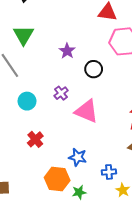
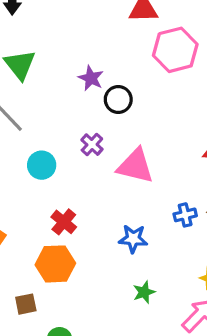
black circle: (94, 69) -> (118, 99), moved
blue cross: (109, 172) -> (185, 215), moved
orange hexagon: (57, 179) -> (55, 264), moved

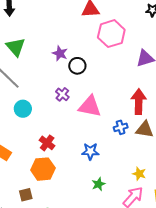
cyan circle: (42, 165) -> (23, 109), moved
blue cross: (185, 215) -> (121, 127), moved

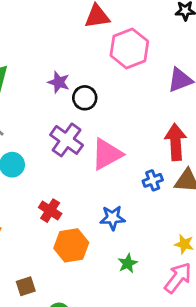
purple cross: (62, 94) -> (67, 140), size x1.6
pink triangle: (90, 106) -> (107, 154), turned -35
orange hexagon: (43, 169) -> (71, 245), moved

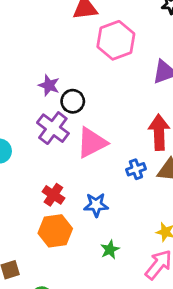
purple star: (59, 82) -> (49, 85), moved
black circle: (85, 98) -> (73, 101), moved
red cross: (50, 211) -> (53, 195), moved

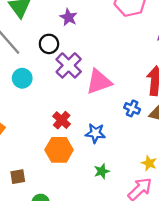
purple star: (49, 85) -> (69, 17), moved
black circle: (73, 101) -> (49, 44), moved
blue cross: (136, 169) -> (132, 108), turned 35

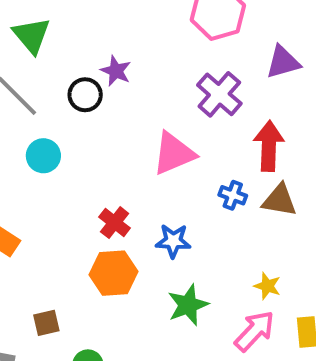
purple star: (69, 17) -> (116, 71), moved
purple cross: (69, 65) -> (219, 94), moved
green star: (102, 171) -> (188, 305), size x1.5

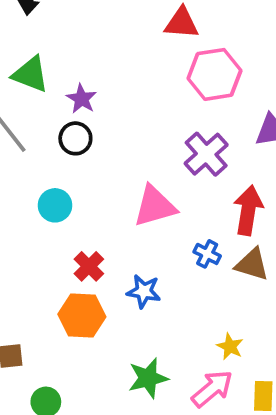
green triangle: (32, 35) -> (30, 74), turned -36
purple star: (116, 71) -> (82, 99), moved
cyan circle: (43, 156) -> (55, 205), moved
green star: (188, 305) -> (148, 378), moved

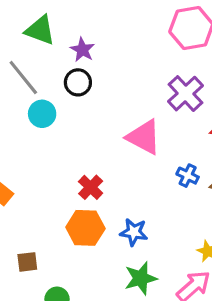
cyan circle: (55, 205) -> (42, 114), moved
pink triangle: (155, 206) -> (144, 137), turned 45
blue star: (144, 291) -> (134, 232), moved

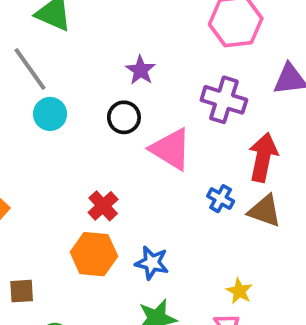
purple star: (82, 50) -> (141, 70), moved
black circle: (78, 82) -> (124, 117), moved
purple cross: (185, 94) -> (224, 100), turned -33

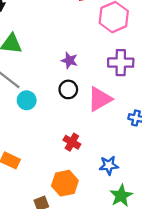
pink triangle: (171, 149) -> (100, 99), turned -44
orange hexagon: (94, 254) -> (65, 183), moved

